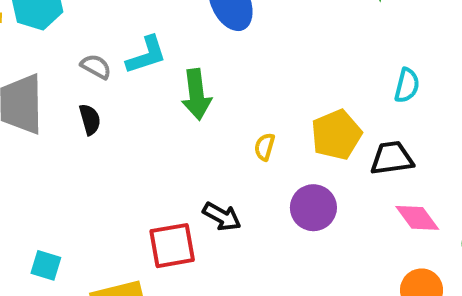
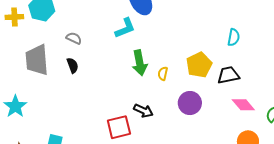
cyan L-shape: (146, 55) -> (125, 28), moved
green arrow: (196, 94) -> (140, 63), moved

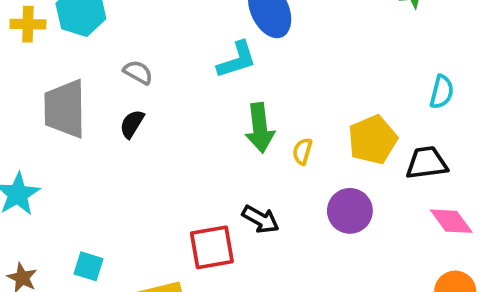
black semicircle: (73, 65) -> (132, 124), turned -133

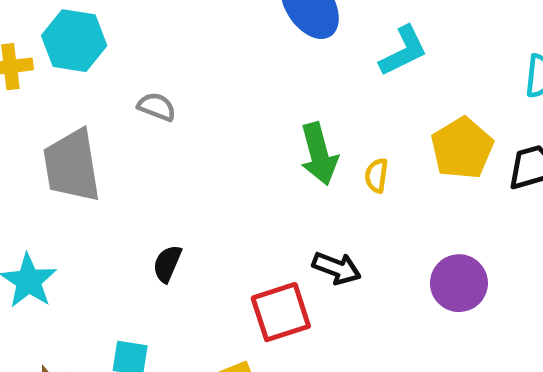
cyan L-shape: (237, 60) -> (403, 51), moved
black semicircle: (132, 124) -> (167, 264), moved
purple circle: (350, 211) -> (459, 283), moved

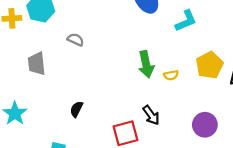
gray trapezoid: (72, 166) -> (37, 64), size x0.7
yellow semicircle: (376, 176) -> (171, 75), turned -112
black arrow: (337, 268) -> (151, 115), turned 30

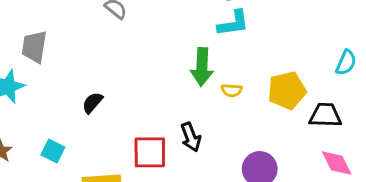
cyan L-shape: (186, 21) -> (233, 23), moved
gray trapezoid: (37, 64) -> (34, 47), moved

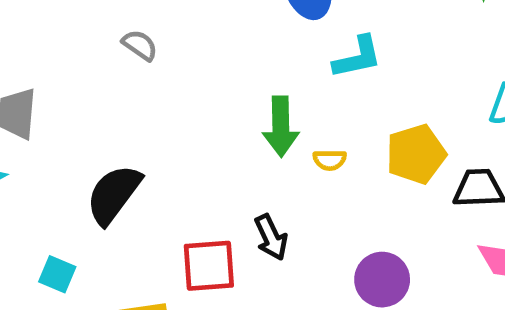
cyan L-shape: (233, 23) -> (357, 57), moved
black semicircle: (92, 103) -> (114, 194), size x1.8

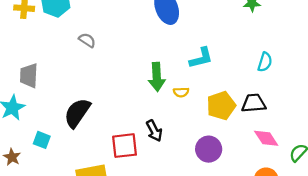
cyan L-shape: (357, 57) -> (201, 58), moved
yellow pentagon: (416, 154) -> (221, 106), moved
cyan square: (57, 274) -> (42, 140), moved

